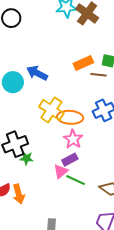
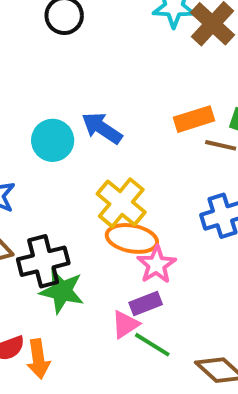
orange ellipse: (70, 117) -> (132, 238), moved
green star: (26, 158) -> (62, 291), size x1.6

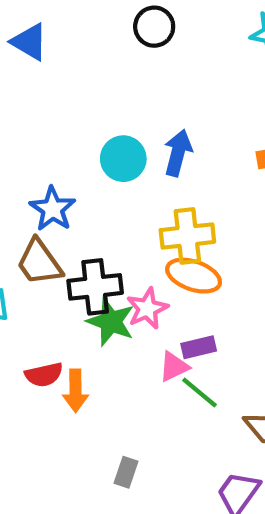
blue arrow: (102, 128) -> (178, 153), turned 63
yellow cross: (121, 203) -> (187, 236), turned 36
pink star: (156, 265) -> (147, 309), moved

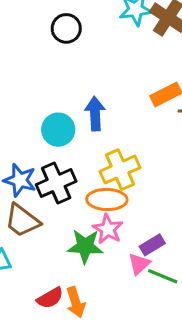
black circle: (154, 27) -> (66, 28), moved
orange ellipse: (194, 276) -> (107, 199), moved
black cross: (95, 287) -> (56, 183), moved

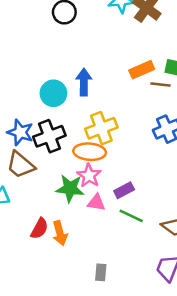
pink triangle: (139, 264) -> (96, 203), moved, turned 48
red semicircle: (50, 298) -> (39, 229), turned -35

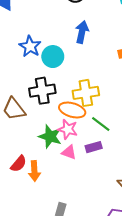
blue arrow: (84, 82) -> (82, 32), moved
blue star: (20, 132) -> (30, 46), moved
pink star: (89, 176) -> (68, 129), turned -30
green line: (131, 216) -> (101, 124), moved

